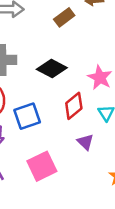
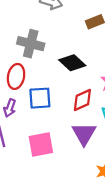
purple triangle: (85, 142) -> (84, 134), size x1.6

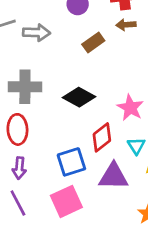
blue square: (40, 98) -> (71, 162), moved
purple triangle: (84, 134) -> (113, 176), turned -45

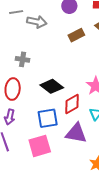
gray cross: (25, 87) -> (23, 59), size x0.6
black diamond: (79, 97) -> (52, 86), moved

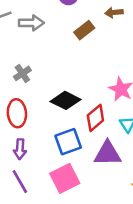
gray cross: (23, 59) -> (22, 73), turned -32

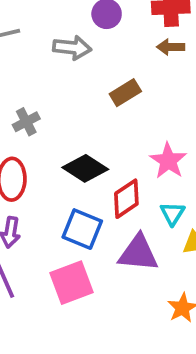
gray arrow: (31, 23) -> (72, 48), moved
brown rectangle: (84, 30) -> (125, 93), moved
blue square: (68, 142) -> (82, 229), turned 36

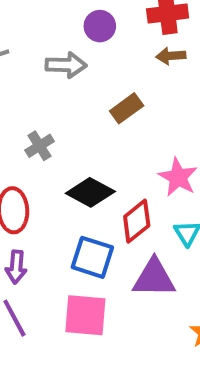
gray cross: (26, 122) -> (40, 146), moved
pink square: (71, 283) -> (85, 315), turned 30

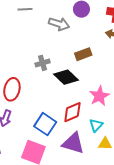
gray cross: (40, 146) -> (43, 63), moved
black diamond: (90, 192) -> (66, 77), moved

